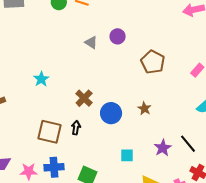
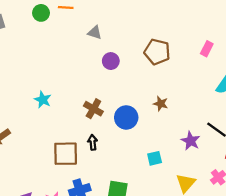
purple circle: (118, 36) -> (111, 61), moved
gray triangle: (91, 43) -> (95, 33), moved

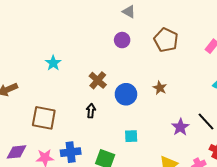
gray triangle: (95, 33) -> (129, 12), moved
brown square: (66, 154) -> (44, 118), moved
cyan square: (155, 158) -> (131, 136), moved

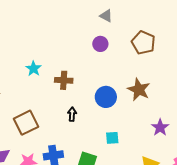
brown cross: (98, 80) -> (64, 80), moved, turned -36
brown star: (160, 88) -> (139, 90), size x1.6
brown square: (44, 118) -> (26, 123), turned -35

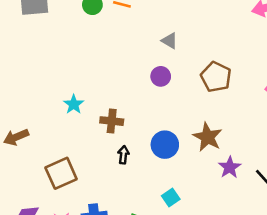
black arrow: (72, 114) -> (123, 155), moved
purple star: (160, 127) -> (230, 167), moved
cyan square: (112, 138) -> (171, 198), turned -32

